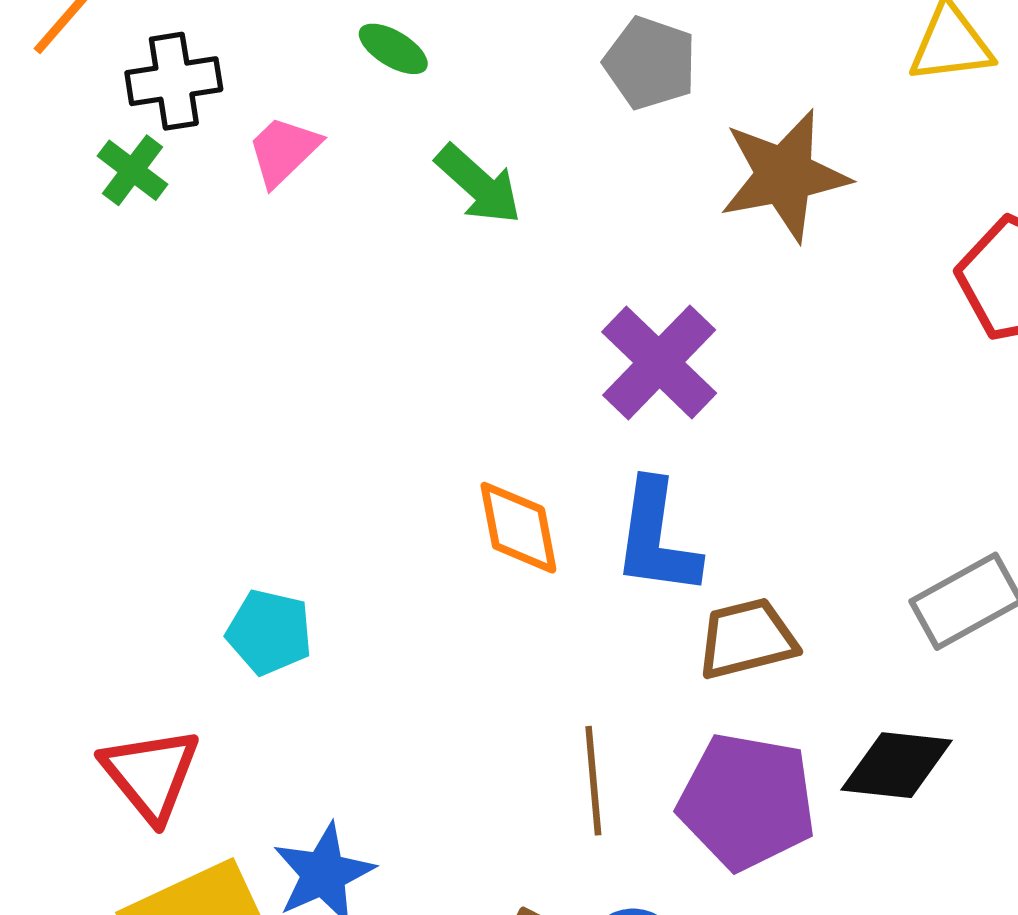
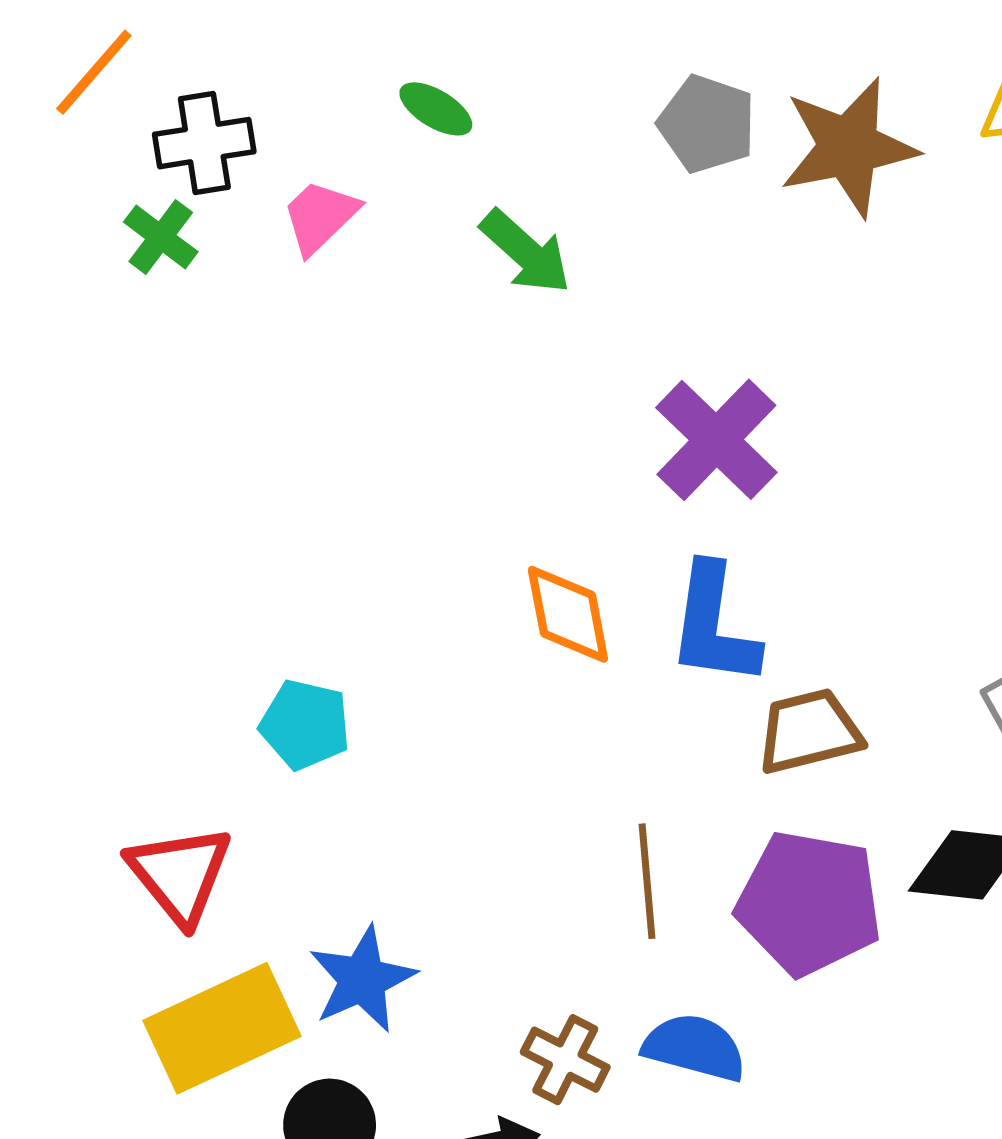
brown star: (784, 175) -> (849, 147), moved

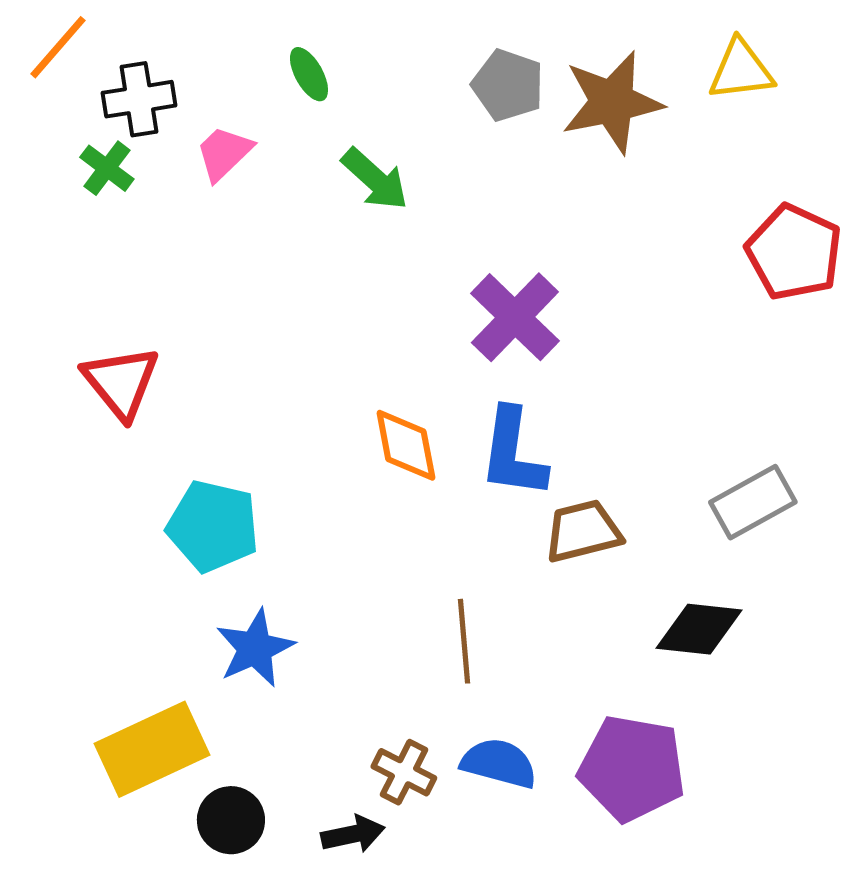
green ellipse: (436, 109) -> (309, 74), turned 30
cyan pentagon: (305, 725) -> (213, 526), size x1.4
red triangle: (180, 874) -> (121, 382), moved
purple pentagon: (809, 903) -> (632, 768), moved
blue star: (362, 979) -> (255, 648), moved

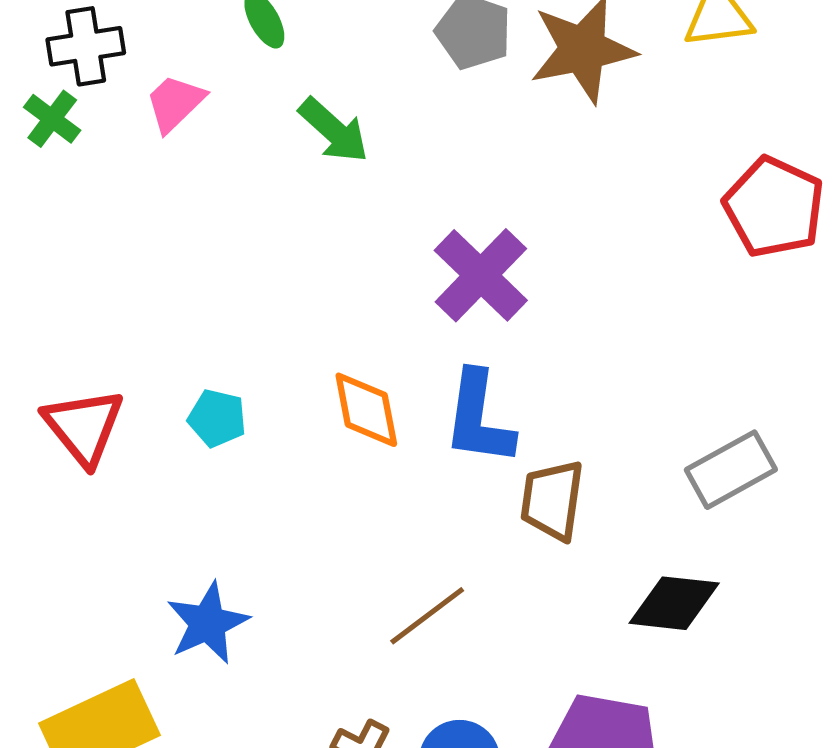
red triangle: (121, 382) -> (84, 427), moved
cyan pentagon: (213, 526) -> (217, 418), moved, size x0.6
brown trapezoid: (583, 531) -> (552, 500), turned -68
brown line: (464, 641) -> (427, 616), turned 58

